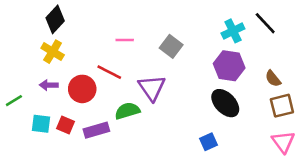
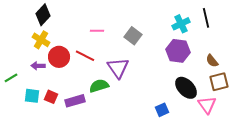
black line: (265, 23) -> (206, 18), turned 30
red circle: (82, 89) -> (59, 57), moved
black ellipse: (225, 103) -> (186, 88), moved
pink triangle: (283, 142) -> (207, 105), moved

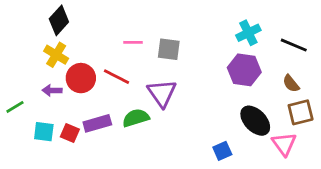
black line: (206, 18) -> (294, 45), moved, turned -54
gray square: (133, 36) -> (169, 49), moved, turned -30
purple rectangle: (75, 101) -> (97, 123), moved

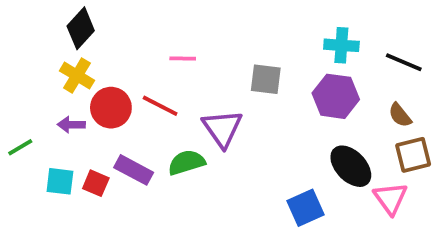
cyan cross: (248, 33) -> (341, 45), turned 30
gray square: (169, 49) -> (266, 79), moved
purple rectangle: (97, 123) -> (134, 170), turned 44
blue square: (222, 151) -> (306, 208), size x1.4

